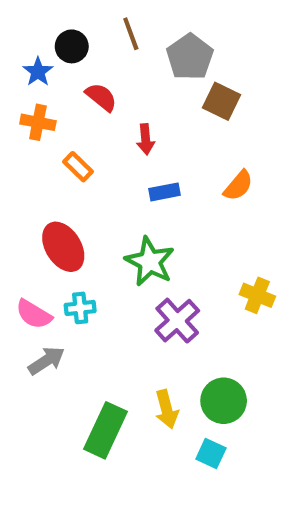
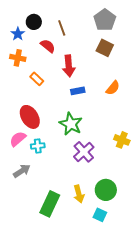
brown line: (131, 34) -> (62, 28), moved
gray pentagon: (190, 57) -> (105, 20), moved
red arrow: (146, 139) -> (69, 66), size x1.5
pink semicircle: (34, 314) -> (18, 139), moved, turned 108

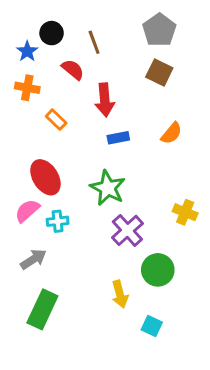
green circle: (106, 190) -> (158, 270), moved
green rectangle: (50, 204) -> (42, 309), moved

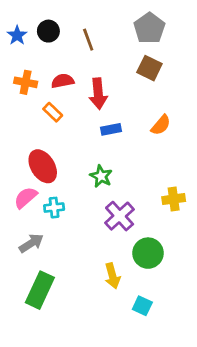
blue star: (27, 51) -> (17, 35), moved
red semicircle: (73, 70) -> (63, 81), moved, turned -50
green star: (108, 188) -> (101, 176), size x0.7
yellow cross: (185, 212) -> (174, 199), turned -30

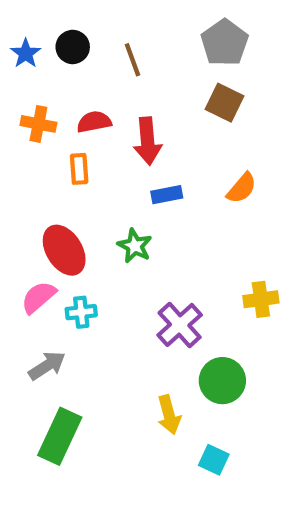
orange rectangle: (53, 112) -> (79, 169), turned 42
green star: (101, 176) -> (135, 246), moved

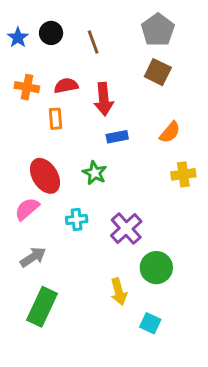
yellow cross: (261, 299) -> (183, 174), moved
cyan cross: (81, 312) -> (77, 219), moved

